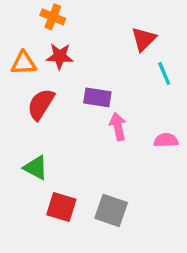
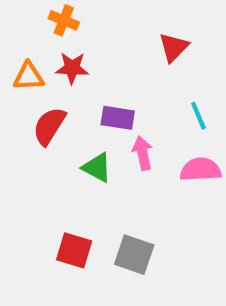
cyan line: (164, 73) -> (198, 116), moved
pink semicircle: (166, 140) -> (201, 170), size x1.4
green triangle: (36, 168) -> (97, 168), moved

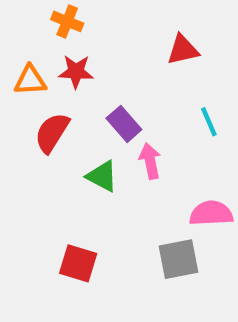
red triangle: (174, 47) -> (183, 50), turned 32
purple rectangle: (118, 118) -> (124, 124), turned 40
pink semicircle: (201, 170) -> (211, 213), moved
gray square: (134, 255) -> (178, 259), moved, turned -30

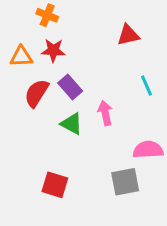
purple rectangle: (124, 124) -> (70, 87), moved

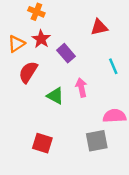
red star: (53, 50) -> (41, 39), turned 30
orange triangle: (21, 56) -> (16, 44), turned -30
purple rectangle: (70, 87) -> (66, 53), moved

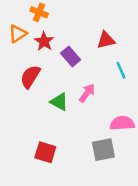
red triangle: (99, 27) -> (106, 40), moved
orange triangle: (16, 44) -> (18, 34), moved
pink arrow: (81, 88) -> (87, 93), turned 48

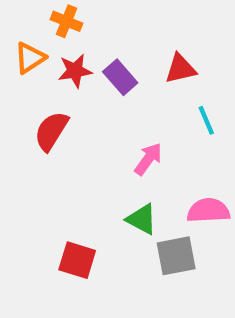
red star: (44, 41) -> (75, 71), turned 30
purple rectangle: (71, 56) -> (120, 77), moved
green triangle: (59, 102) -> (142, 219), moved

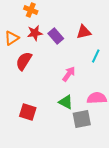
orange triangle: (30, 58) -> (12, 38), moved
cyan line: (206, 120) -> (96, 56), turned 48
red square: (77, 260) -> (28, 112), moved

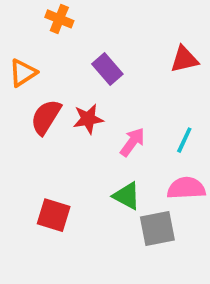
red triangle: (84, 32) -> (184, 59), moved
red star: (35, 33) -> (88, 119), moved
cyan line: (96, 56) -> (184, 140), moved

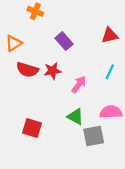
red semicircle: (46, 117) -> (27, 70), turned -105
cyan line: (184, 140) -> (110, 72), moved

